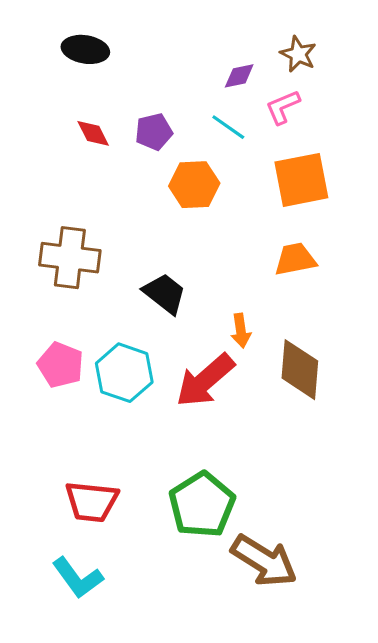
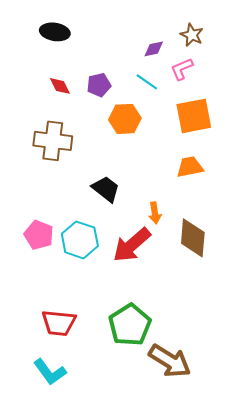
brown cross: (70, 258) -> (53, 141), moved

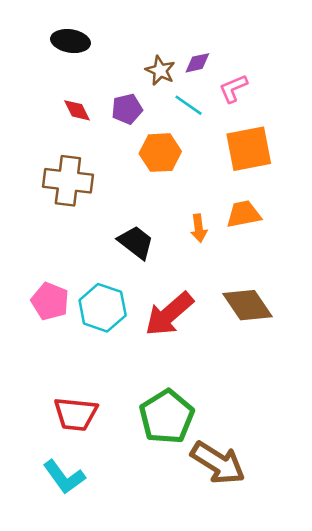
brown star: (192, 35) -> (160, 71), moved
orange arrow: (155, 213) -> (199, 228), moved
brown diamond: (193, 238) -> (247, 305), turned -39

